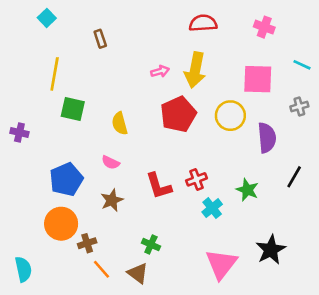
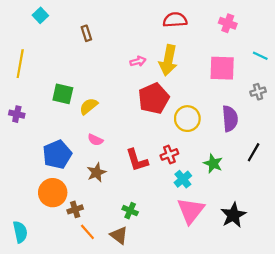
yellow line: (55, 74) -> (20, 64), moved
yellow circle: (230, 116) -> (187, 119), moved
yellow semicircle: (120, 123) -> (89, 106), moved, turned 66
pink triangle: (221, 264) -> (191, 211), moved

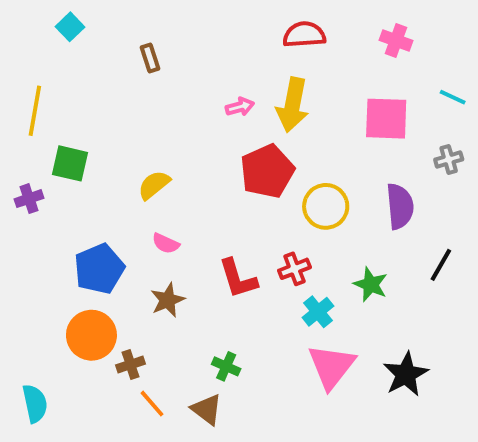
green square: (63, 94) -> (70, 163), moved
purple cross: (17, 114) -> (29, 199), turned -32

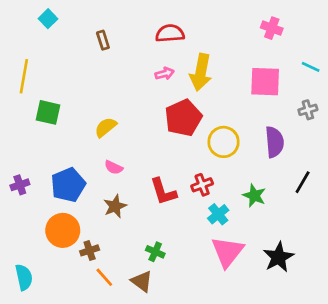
red semicircle: (304, 35) -> (170, 33), moved
purple cross: (29, 199) -> (20, 185), moved

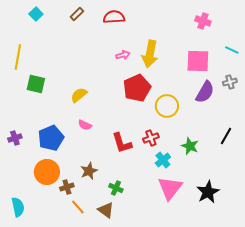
red semicircle: (170, 33) -> (114, 17), moved
brown rectangle: (103, 40) -> (77, 14), moved, turned 64
purple semicircle: (274, 142) -> (205, 92), moved, turned 35
brown star: (115, 206) -> (89, 171), moved

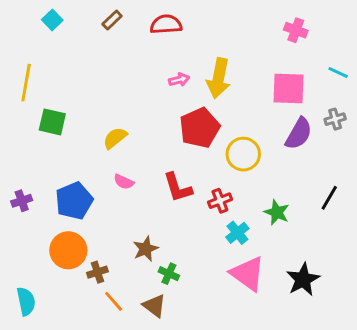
red L-shape: (122, 143) -> (178, 188), moved
brown star: (89, 171) -> (146, 249), moved
pink triangle: (170, 188) -> (248, 274), turned -32

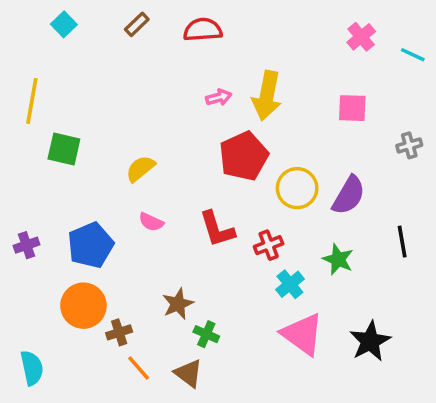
pink cross: (296, 30) -> (361, 37), turned 30
cyan line: (338, 72) -> (413, 55), moved
pink square: (288, 88) -> (352, 108), size x0.7
purple semicircle: (299, 134) -> (349, 195), moved
black line: (329, 198) -> (402, 242), turned -40

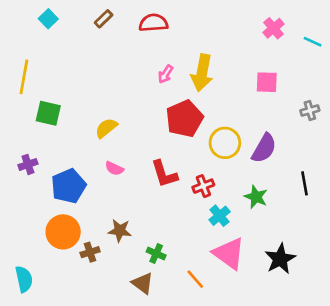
pink arrow: (219, 97) -> (166, 74), turned 138
purple cross: (26, 245) -> (28, 164), moved
brown star: (178, 304) -> (120, 231), moved, turned 30
orange line: (139, 368) -> (195, 279), moved

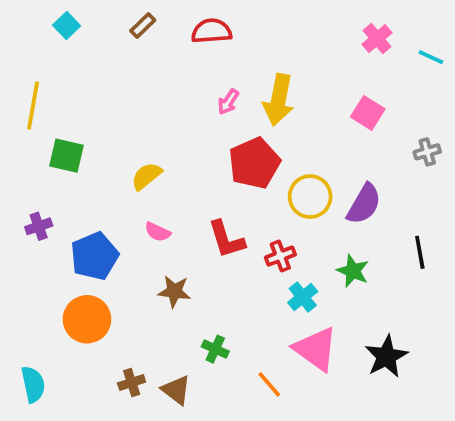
pink square: (267, 82) -> (368, 113), turned 30
brown star: (120, 231) -> (174, 291), moved
brown cross: (90, 252) -> (132, 382), moved
brown triangle: (143, 283) -> (176, 390), moved

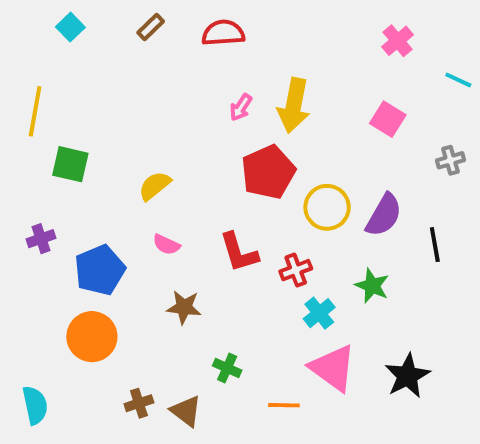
cyan line: (431, 57) -> (458, 80), moved
black line: (420, 252) -> (435, 245), moved
orange line: (269, 384) -> (284, 405), turned -48

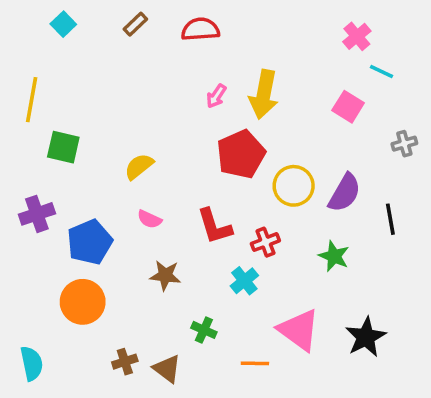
cyan line: (458, 80) -> (381, 72), moved
purple cross: (41, 239) -> (37, 214), size x1.4
cyan cross: (319, 313) -> (244, 281), moved

